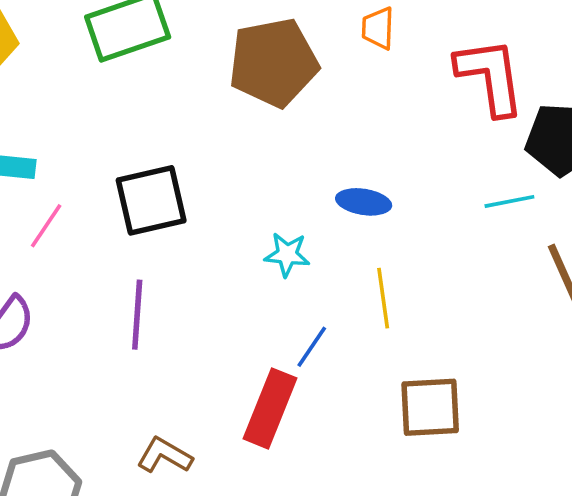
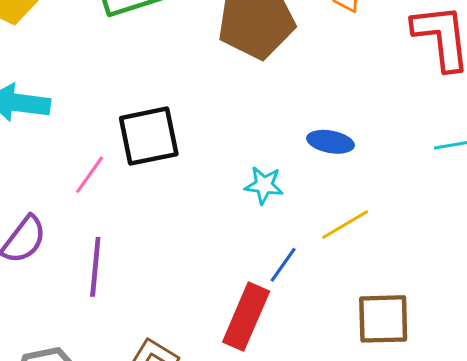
pink line: (46, 226) -> (90, 175), moved
yellow line: (383, 298) -> (345, 225), turned 66
purple line: (137, 315) -> (95, 267), moved

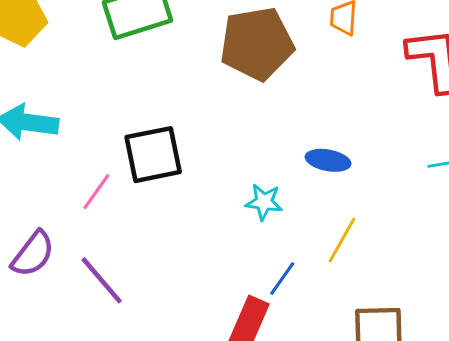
yellow line: (345, 225) -> (342, 240), turned -30
purple line: (95, 267) -> (102, 280), turned -46

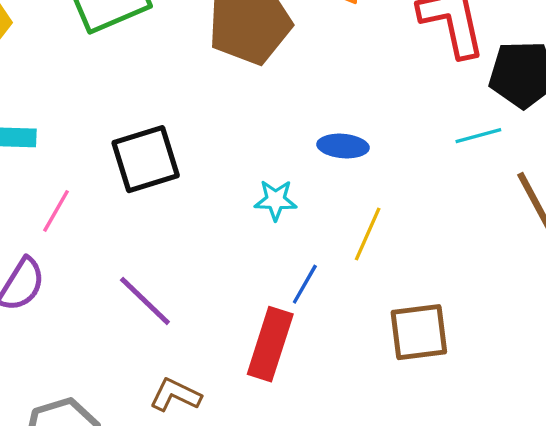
pink line: (96, 192) -> (56, 211), moved
purple line: (102, 280) -> (145, 301), moved

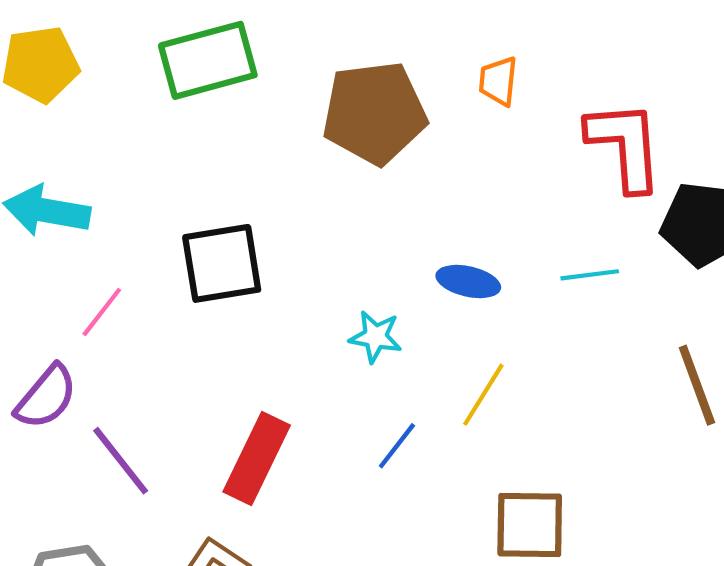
cyan line: (478, 136) -> (590, 275), moved
purple line: (145, 301) -> (121, 461), moved
red rectangle: (270, 344) -> (257, 458), moved

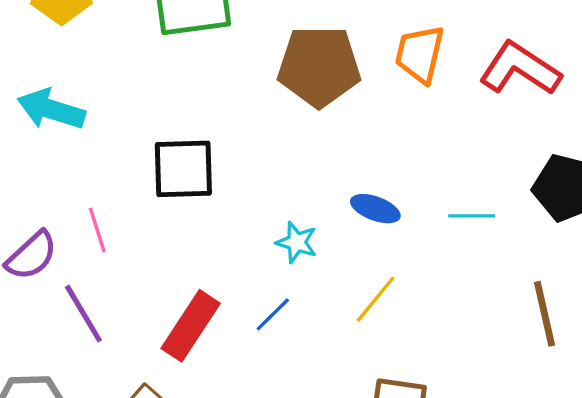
orange trapezoid: (498, 81) -> (420, 54), size x1.5
red L-shape: (625, 146) -> (520, 69), moved, turned -60
pink line: (102, 312) -> (97, 230), moved, turned -63
blue line: (397, 446) -> (273, 314), moved

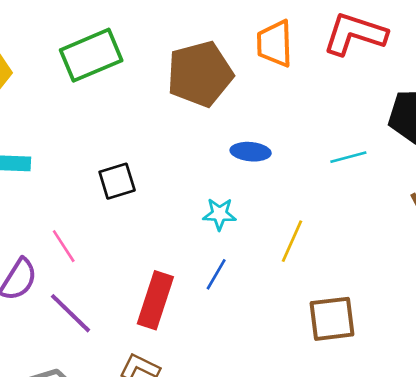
black square: (183, 169) -> (117, 181), size x0.7
blue ellipse: (375, 209) -> (251, 152), moved

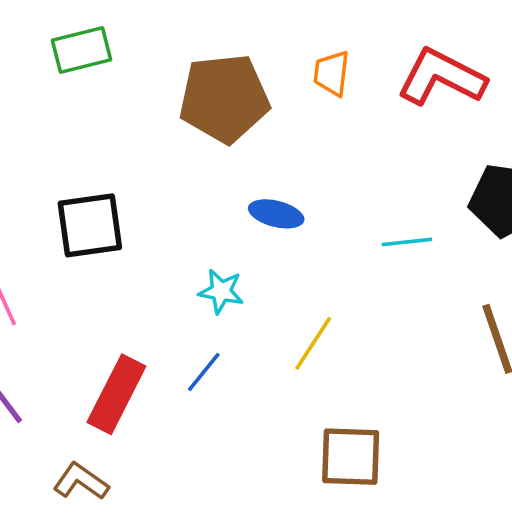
orange trapezoid: (275, 44) -> (332, 73), size x0.7
green rectangle: (91, 55) -> (82, 50), size x0.7
black square: (117, 181) -> (90, 225), size x1.4

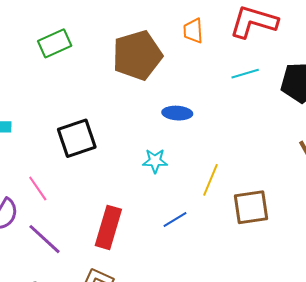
cyan line: (407, 242) -> (245, 74), moved
blue line: (204, 372) -> (175, 220), moved, turned 30
brown square: (351, 457) -> (251, 207), moved

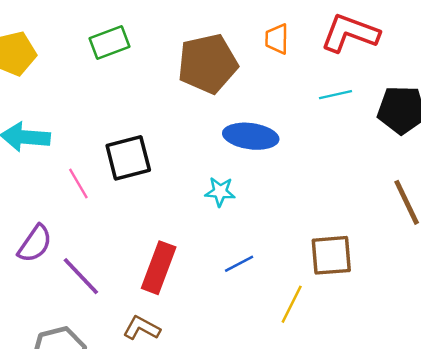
blue ellipse: (177, 113) -> (251, 136), size x1.5
yellow line: (210, 180) -> (292, 304), moved
pink line: (38, 188) -> (78, 184), moved

